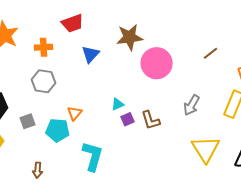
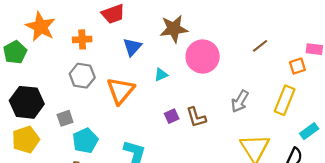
cyan triangle: (118, 104) -> (161, 75), moved
orange triangle: (75, 113) -> (121, 91), moved, size x1.8
cyan pentagon: (58, 130) -> (85, 141), moved, turned -30

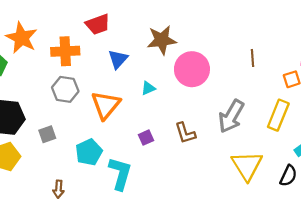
orange cross: (82, 39) -> (65, 51), size x1.4
brown line: (260, 46) -> (252, 58), turned -56
gray arrow: (240, 101) -> (231, 116), size x1.4
purple square: (172, 116) -> (146, 138), moved
cyan pentagon: (85, 141) -> (89, 152), moved

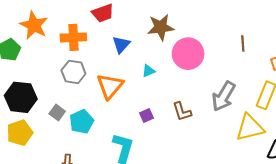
gray square: (47, 134) -> (57, 112), turned -35
cyan pentagon: (89, 152) -> (82, 122), moved
yellow triangle: (247, 166) -> (250, 128), moved, turned 48

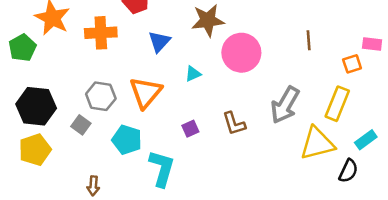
gray hexagon: (73, 72) -> (101, 96), moved
cyan pentagon: (82, 122) -> (127, 140), moved, turned -30

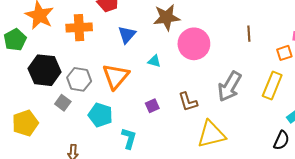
cyan triangle: (193, 74) -> (154, 61), turned 40
black hexagon: (36, 106) -> (45, 70), moved
yellow triangle: (317, 144) -> (211, 134), moved
cyan L-shape: (162, 168) -> (129, 138), size x0.7

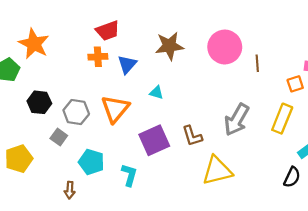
orange cross: (79, 28) -> (98, 57), moved, size x0.7
pink circle: (194, 44) -> (225, 47), moved
black hexagon: (45, 70) -> (39, 102), size x0.7
purple square: (152, 106) -> (154, 140), size x2.0
cyan pentagon: (100, 115) -> (91, 162), moved

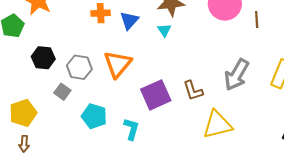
cyan triangle: (156, 93) -> (164, 30), moved, turned 40
brown arrow: (70, 190) -> (24, 144), moved

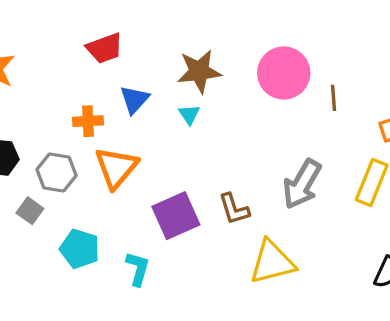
orange cross: (101, 13) -> (88, 121), moved

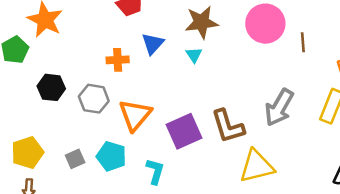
orange triangle: (116, 168) -> (135, 115), moved
brown L-shape: (234, 209) -> (228, 126), size x1.4
gray square: (30, 211) -> (75, 159), moved, turned 30

